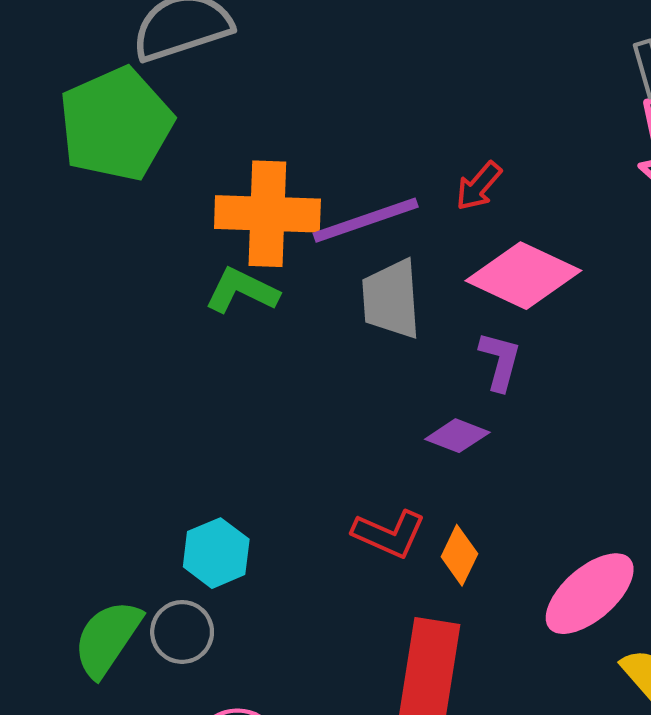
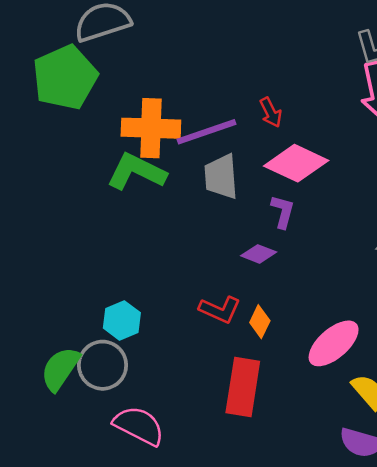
red arrow: (479, 186) -> (271, 112), turned -68
green L-shape: (242, 291) -> (136, 172), size x1.4
gray circle: (182, 632) -> (103, 365), size x1.4

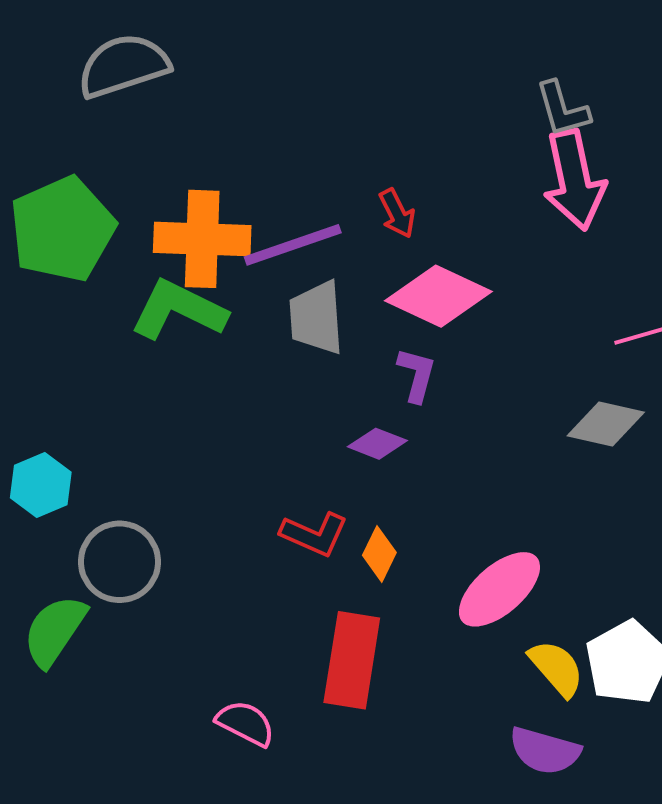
green pentagon: (65, 77) -> (62, 229), moved
cyan hexagon: (122, 320) -> (41, 485), moved
gray circle: (103, 365) -> (120, 562), moved
pink semicircle: (139, 426) -> (245, 723), moved, size x0.7

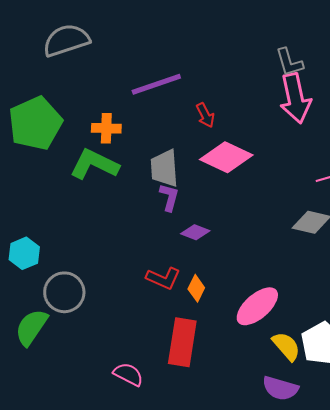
orange cross: (202, 239) -> (106, 128), size x0.6
purple line: (293, 245) -> (156, 84), moved
purple L-shape: (417, 375) -> (169, 197), moved

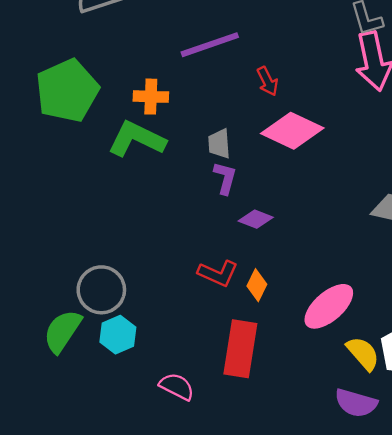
gray trapezoid: (164, 168) -> (219, 144), size x0.7
cyan hexagon: (24, 253) -> (118, 335), moved

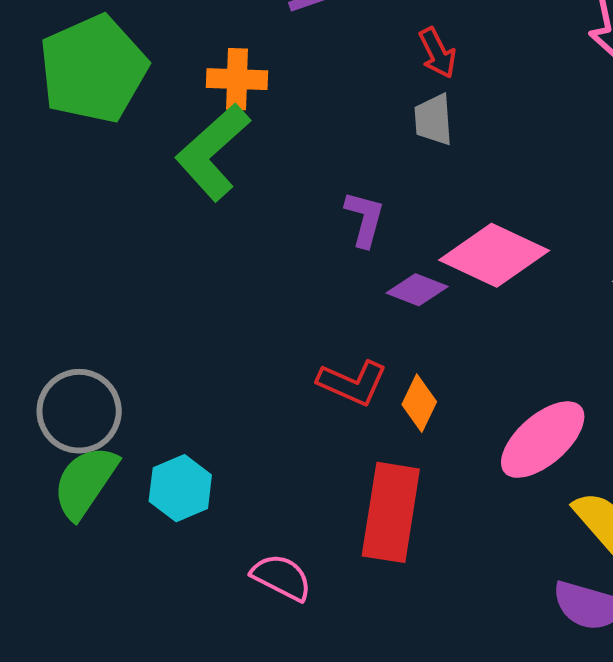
pink diamond: (292, 131) -> (494, 255), moved
green L-shape: (137, 139) -> (213, 152), turned -68
gray trapezoid: (219, 144) -> (433, 120), moved
gray circle: (101, 290) -> (79, 411), moved

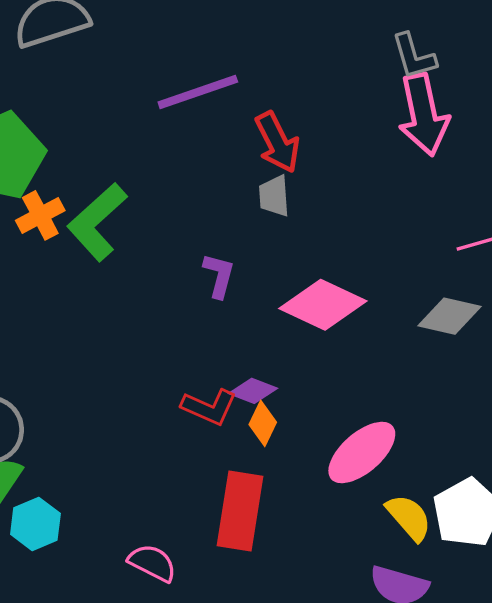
red arrow: (437, 53) -> (277, 142), size x1.5
orange cross: (237, 79) -> (40, 215), moved, turned -30
purple diamond: (417, 290) -> (253, 391), moved
cyan hexagon: (180, 488) -> (35, 524), moved

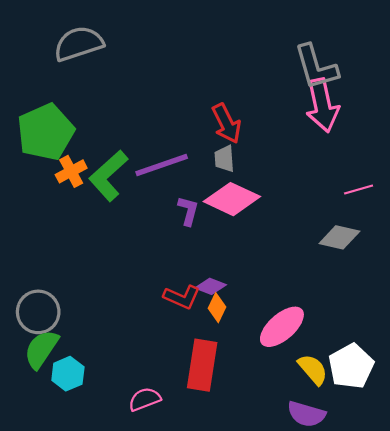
gray L-shape: (414, 56) -> (316, 67), size x1.5
purple line: (198, 92) -> (162, 165), moved
pink diamond: (323, 305) -> (232, 199), moved
pink semicircle: (152, 563) -> (145, 399), turned -48

